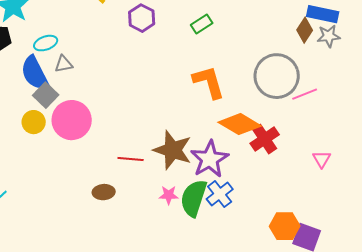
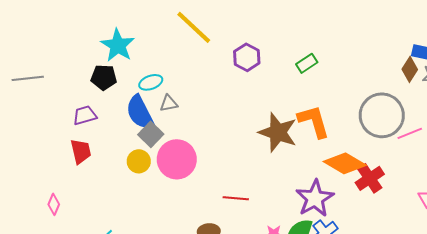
brown star: (173, 150) -> (278, 132), moved

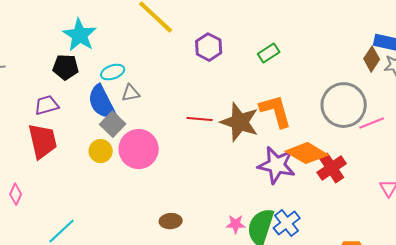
red trapezoid: (81, 151) -> (43, 141), size x1.4
red line: (236, 198) -> (200, 119), moved
purple star: (315, 198) -> (277, 165), moved, turned -30

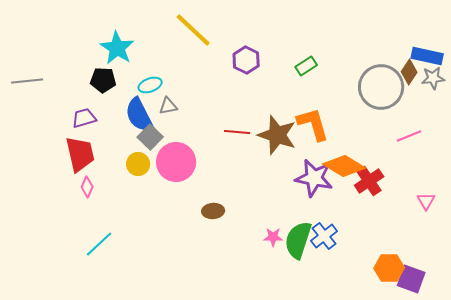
gray circle: (344, 105) -> (381, 87), moved
pink diamond: (16, 194) -> (87, 187), moved
brown ellipse: (171, 221) -> (213, 211), moved

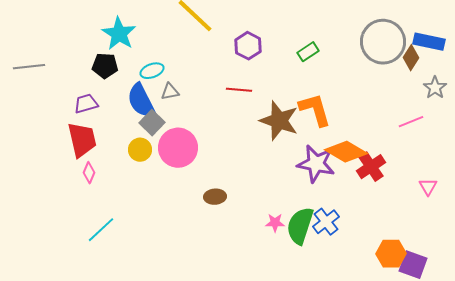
gray star: (433, 78) -> (435, 88), moved, turned -30
gray circle: (381, 87) -> (383, 42), moved
red line: (237, 132) -> (239, 90), moved

